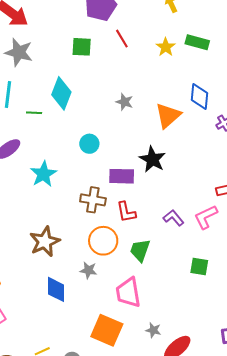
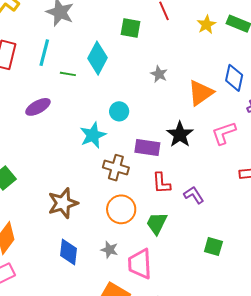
green square: (82, 47) -> (131, 28), moved
cyan star: (43, 174) -> (93, 135), moved
red L-shape: (126, 212) -> (161, 183), moved
pink L-shape: (206, 217) -> (224, 133), moved
gray star: (89, 270) -> (109, 250), moved

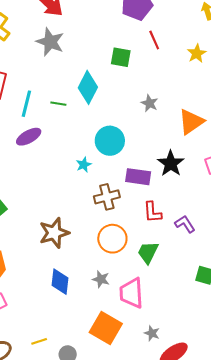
cyan line: (44, 53) -> (26, 104), moved
cyan circle: (119, 111) -> (110, 141), size x1.5
cyan star: (93, 135) -> (84, 165), size x0.6
brown cross: (116, 168) -> (107, 197), turned -30

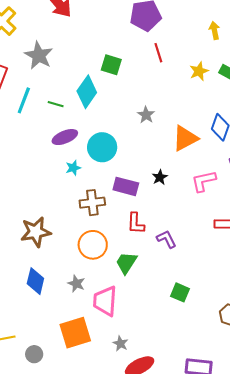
gray star: (50, 42) -> (39, 55), moved
green square: (121, 57) -> (111, 65), moved
purple ellipse: (29, 137) -> (65, 137), moved
black star: (171, 163) -> (160, 177), size x0.6
orange square: (106, 328) -> (75, 333), turned 36

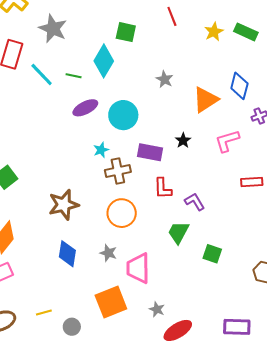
cyan line: (24, 100) -> (42, 75), turned -60
cyan star: (73, 168) -> (101, 150), moved
green trapezoid: (126, 263) -> (178, 232), moved

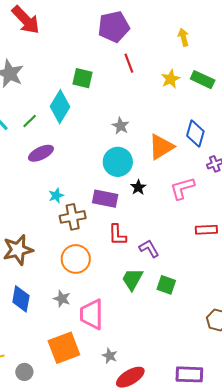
green line: (74, 76) -> (30, 121), turned -56
cyan circle: (123, 115) -> (118, 162), moved
green square: (212, 254) -> (166, 285), moved

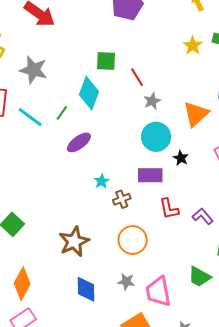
red line: (129, 63) -> (137, 77), moved
gray star: (121, 126) -> (152, 101), turned 30
brown cross: (73, 217) -> (122, 199), size x0.7
green trapezoid: (132, 279) -> (199, 277), moved, turned -80

